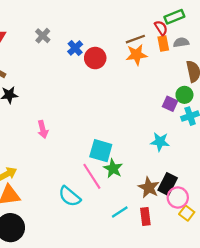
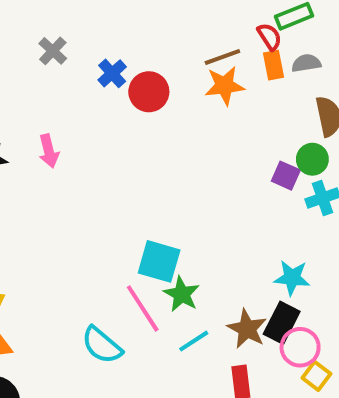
pink arrow: (43, 129) -> (49, 151), moved
cyan star: (160, 142) -> (292, 278), moved
cyan line: (120, 212) -> (194, 341), moved

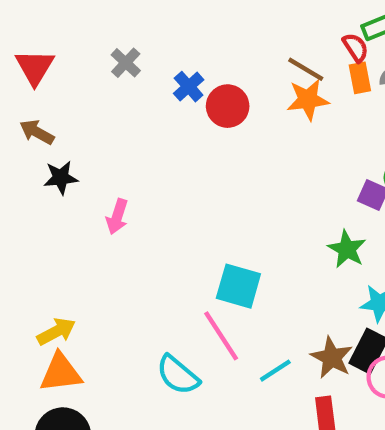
brown line: (222, 57) -> (306, 69), turned 51
pink arrow: (49, 151) -> (117, 217), moved, turned 32
green star: (182, 294) -> (347, 249), moved

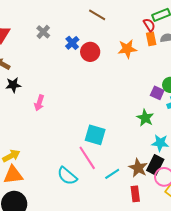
brown line: (306, 69) -> (97, 15), moved

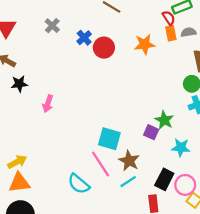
purple square: (157, 93) -> (151, 132), moved
black rectangle: (155, 165) -> (164, 179), moved
brown star: (138, 168) -> (129, 161), moved

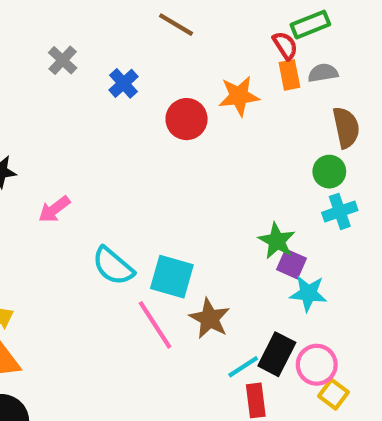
red circle: (104, 48) -> (187, 119), moved
pink arrow: (48, 104) -> (54, 209), turned 35
purple square: (151, 132) -> (291, 264), moved
cyan line: (128, 182) -> (243, 367), moved
cyan semicircle: (79, 184) -> (113, 266), moved

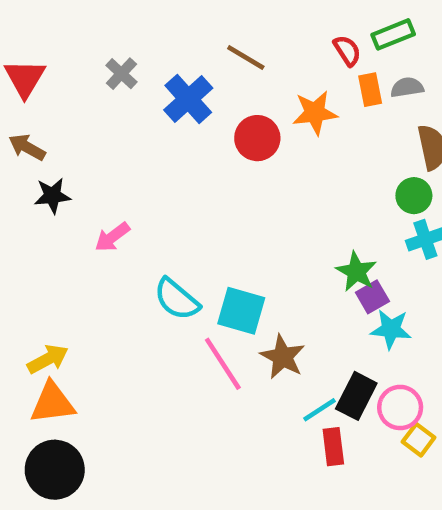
brown line: (176, 25) -> (246, 57), moved
red semicircle: (285, 46) -> (347, 51), moved
blue cross: (124, 83) -> (188, 99), size x1.5
purple square: (291, 264) -> (372, 297), turned 36

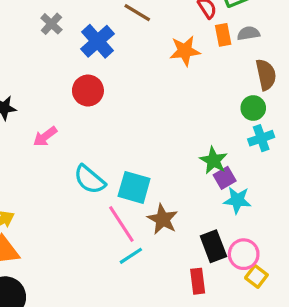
red circle: (257, 138) -> (88, 91), moved
black rectangle: (356, 396) -> (213, 246), turned -48
cyan line: (320, 410) -> (131, 256), moved

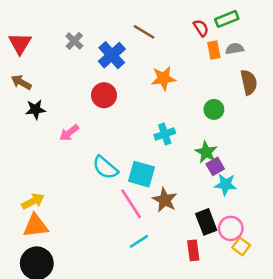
orange star: (185, 51) -> (163, 78), moved
green circle: (253, 108) -> (214, 109), moved
cyan cross: (261, 138) -> (165, 134), moved
cyan line: (131, 256) -> (139, 241), moved

